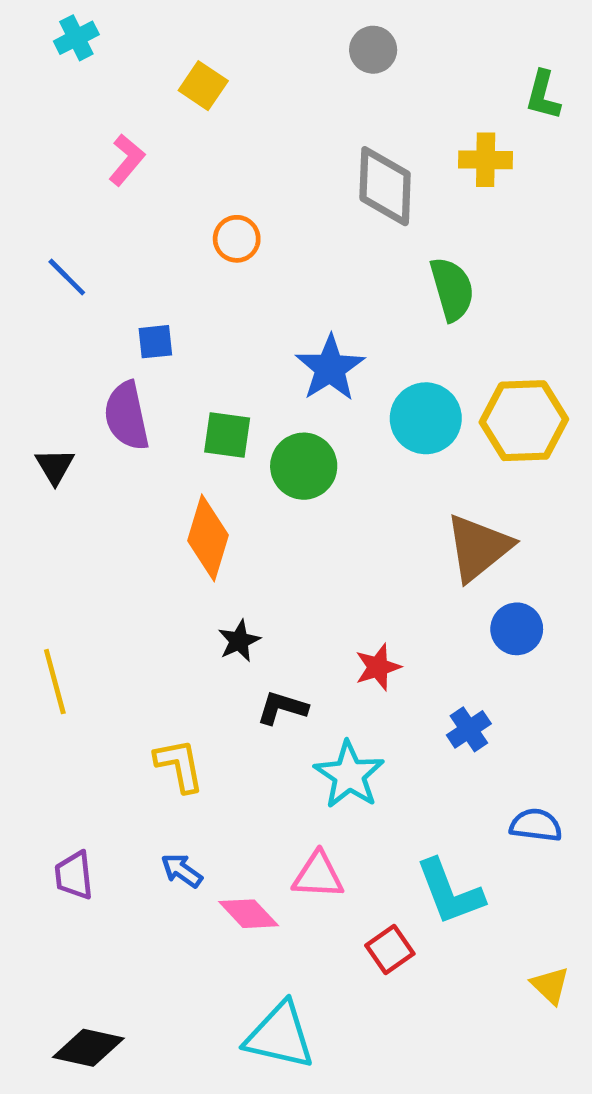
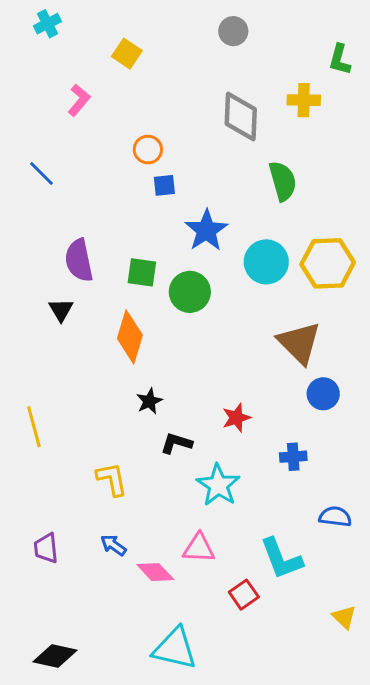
blue square: (155, 342) -> (164, 185), moved
black triangle: (55, 466) -> (61, 310), moved
brown triangle: (478, 548) -> (299, 343), turned -36
blue cross: (469, 729) -> (293, 457), turned 30

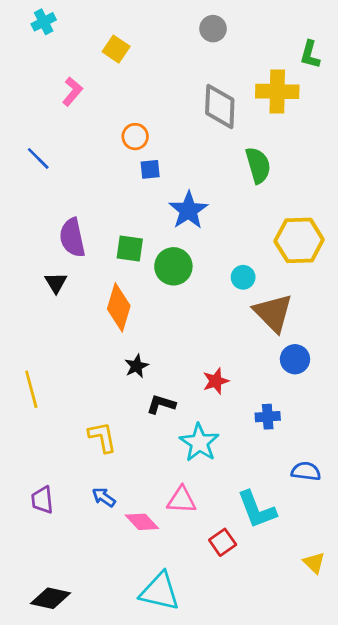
yellow cross: (304, 100) -> (277, 91), size x1.4
cyan circle: (266, 262) -> (243, 277), moved, size x0.6

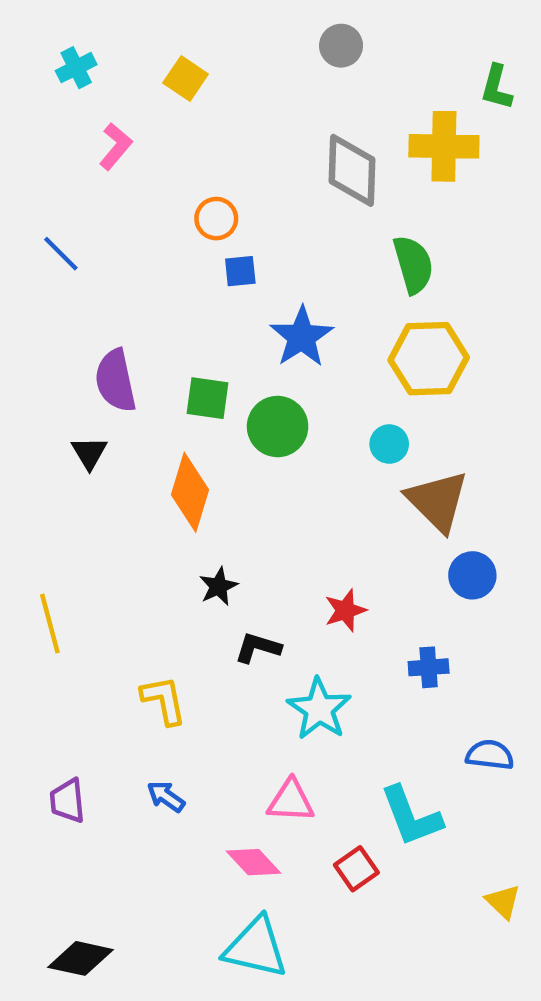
cyan cross: (44, 22) -> (76, 68), moved
yellow hexagon: (299, 240) -> (429, 359), moved
pink diamond: (142, 522) -> (253, 862), moved

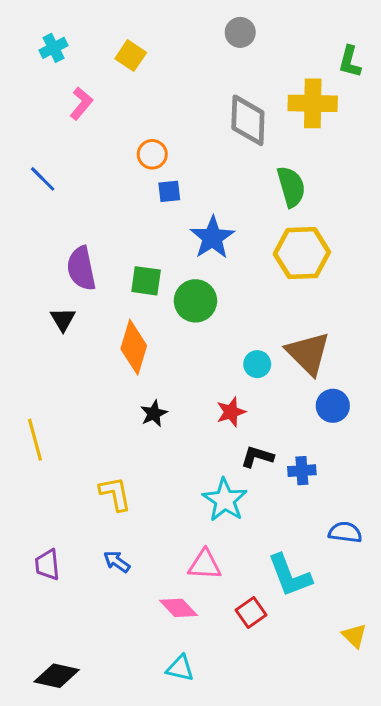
cyan circle: (389, 444) -> (257, 364), moved
red star: (345, 610) -> (231, 412), moved
black L-shape: (258, 648) -> (257, 457), moved
cyan triangle: (256, 948) -> (180, 668), size x0.6

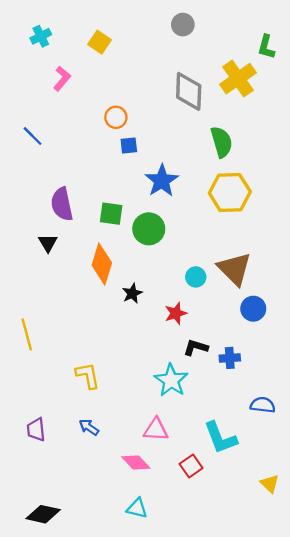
yellow cross: (313, 103) -> (238, 79), turned -36
black star: (154, 413) -> (132, 293), moved

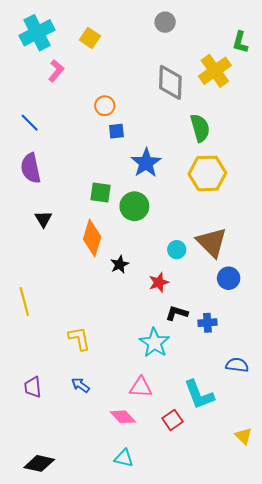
cyan cross: (41, 36) -> (37, 33), size x1.8
purple semicircle: (62, 204) -> (31, 168), moved

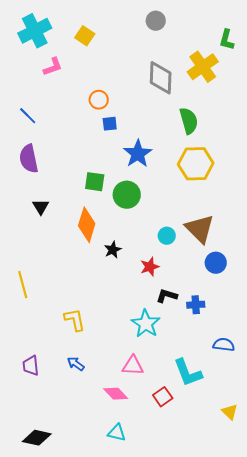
pink L-shape: (56, 71) -> (53, 67), turned 30

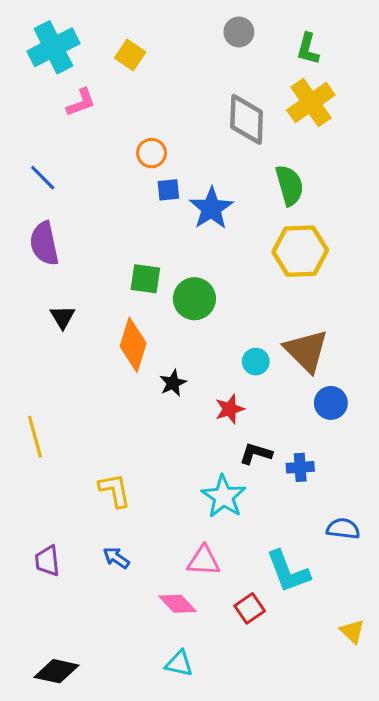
green L-shape: (227, 40) -> (308, 49), moved
blue star: (138, 154) -> (211, 208), moved

